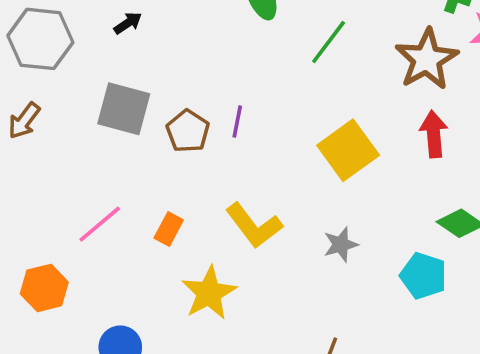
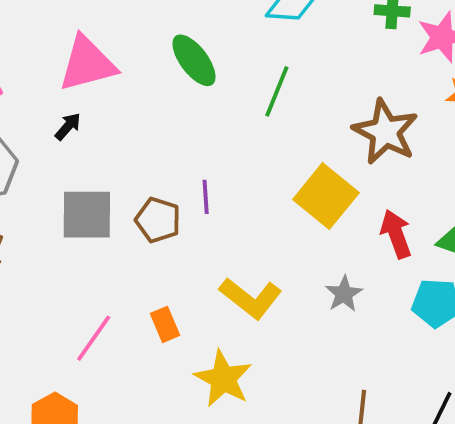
brown star: (427, 59) -> (385, 132), moved
red arrow: (434, 134) -> (396, 234), moved
orange rectangle: (169, 229) -> (165, 324), turned -36

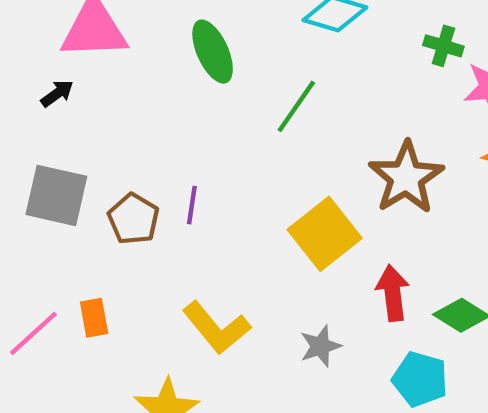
orange rectangle: (165, 324) -> (94, 318), moved

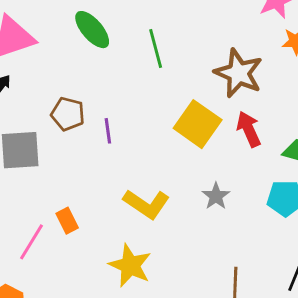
green line: (296, 106) -> (156, 49), turned -33
brown pentagon: (134, 219) -> (68, 114), moved
red arrow: (393, 293) -> (249, 129), moved

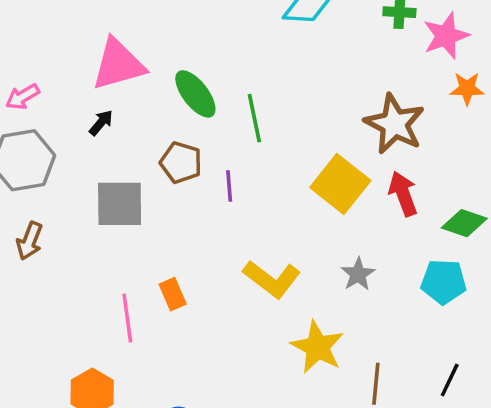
green ellipse: (92, 30) -> (195, 94), moved
green line: (156, 49) -> (254, 118), moved
pink line: (31, 242) -> (127, 318), turned -42
yellow star: (130, 266) -> (317, 347), moved

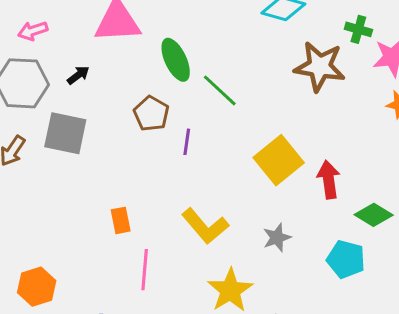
green line: (254, 118) -> (220, 90), turned -48
black arrow: (101, 123) -> (78, 75), moved
brown star: (394, 124) -> (320, 67), moved, turned -30
gray square: (120, 204) -> (65, 133), moved
pink line: (127, 318) -> (145, 270), moved

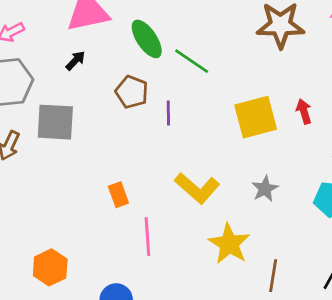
black arrow: (78, 75) -> (75, 61), moved
yellow square: (279, 160) -> (256, 117), turned 33
red arrow: (329, 180) -> (304, 111), moved, size x0.7

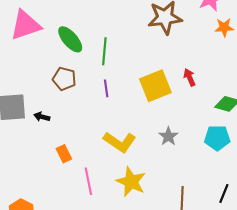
black arrow: (75, 61) -> (42, 117), moved, turned -112
green line: (192, 61) -> (104, 51), turned 68
purple line: (168, 113) -> (106, 88), moved
yellow star: (229, 244) -> (131, 182), moved

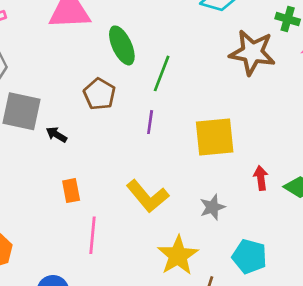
red arrow: (190, 77) -> (261, 178), moved
cyan pentagon: (217, 138) -> (250, 256), moved
yellow star: (131, 182) -> (178, 256), moved

